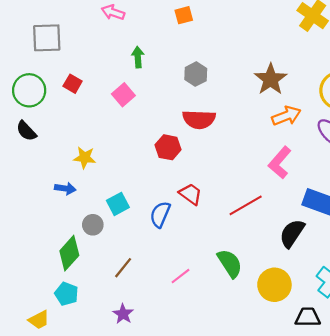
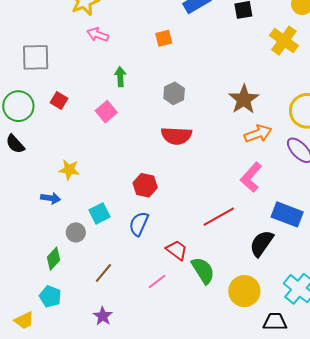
red hexagon: (168, 147) -> (145, 185), moved
red trapezoid: (191, 194) -> (177, 250), moved
green diamond: (69, 253) -> (53, 259), size x0.7

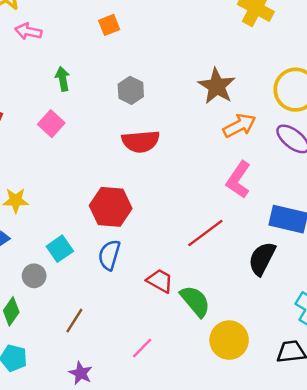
red hexagon: (145, 185) -> (111, 207), size x1.4
pink line: (157, 282) -> (142, 348), moved
yellow circle: (244, 291) -> (229, 340), moved

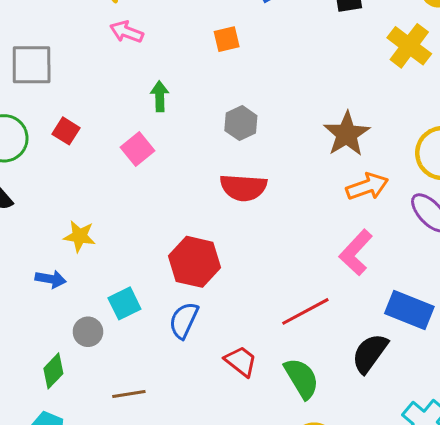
green semicircle: (195, 301) -> (302, 378), moved
brown line: (74, 321) -> (129, 394), turned 40

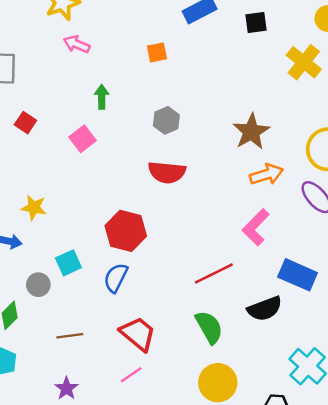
black semicircle: (370, 353) -> (265, 309), turned -148
red trapezoid: (241, 361) -> (138, 334), moved, size x1.4

